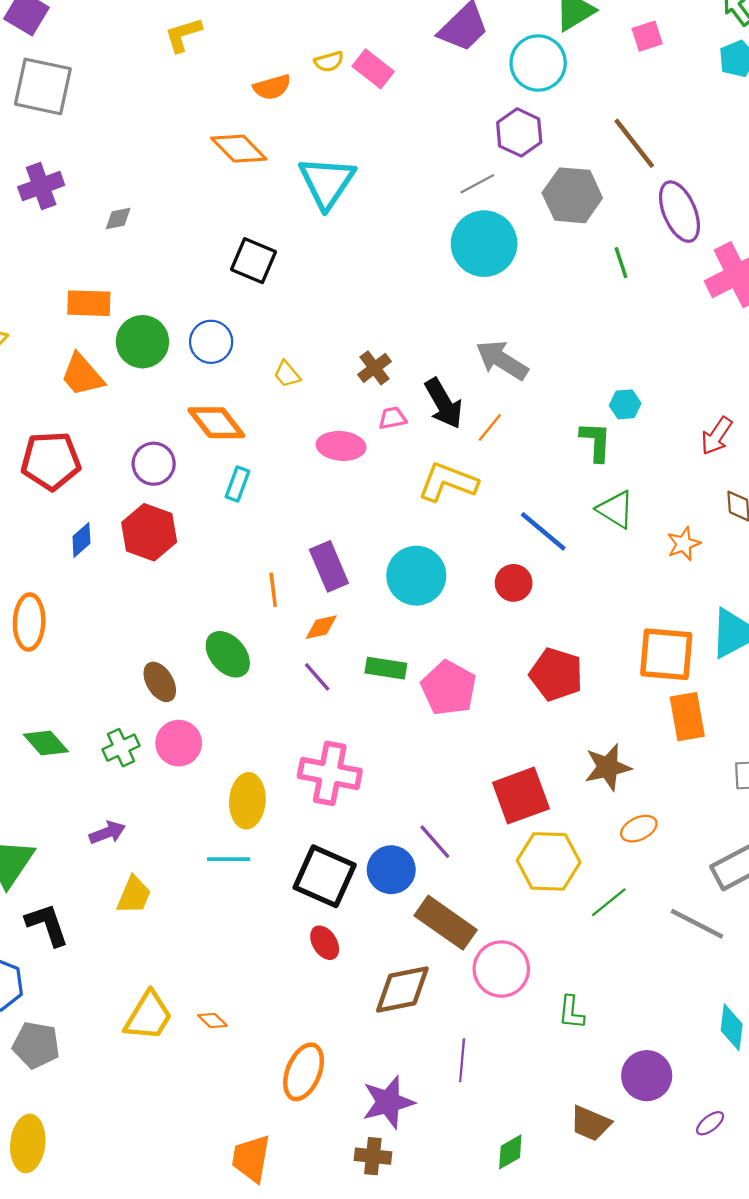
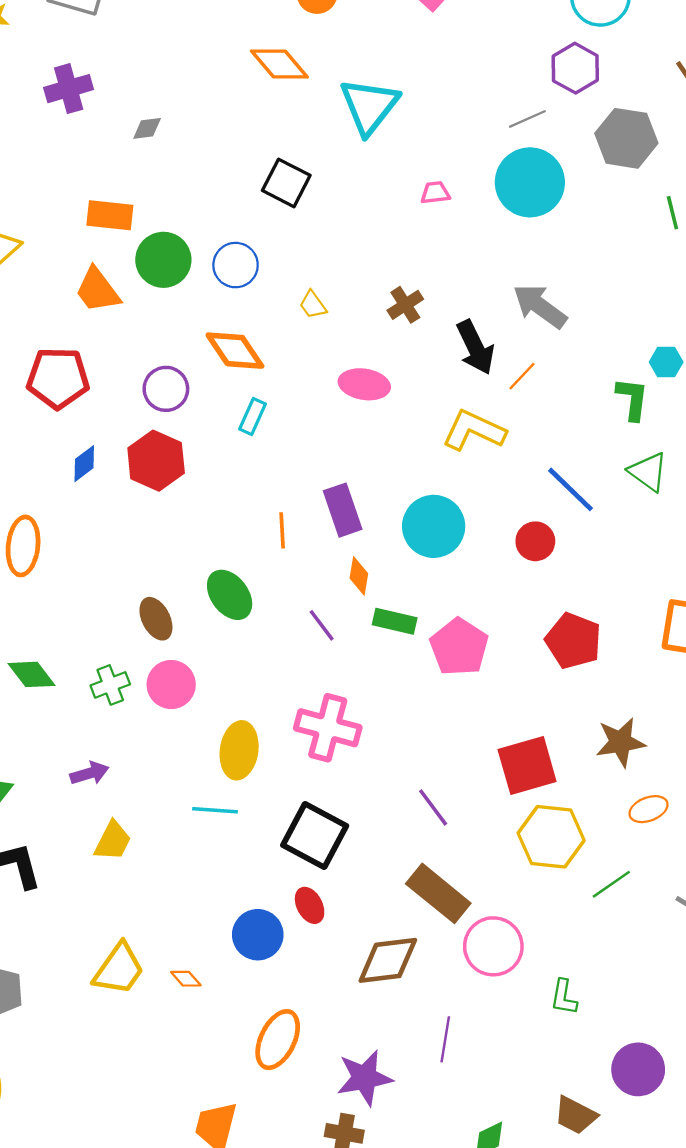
pink trapezoid: (392, 418) -> (435, 193), moved
orange diamond: (321, 627) -> (359, 576), moved, turned -72
blue circle: (391, 870) -> (258, 935), moved

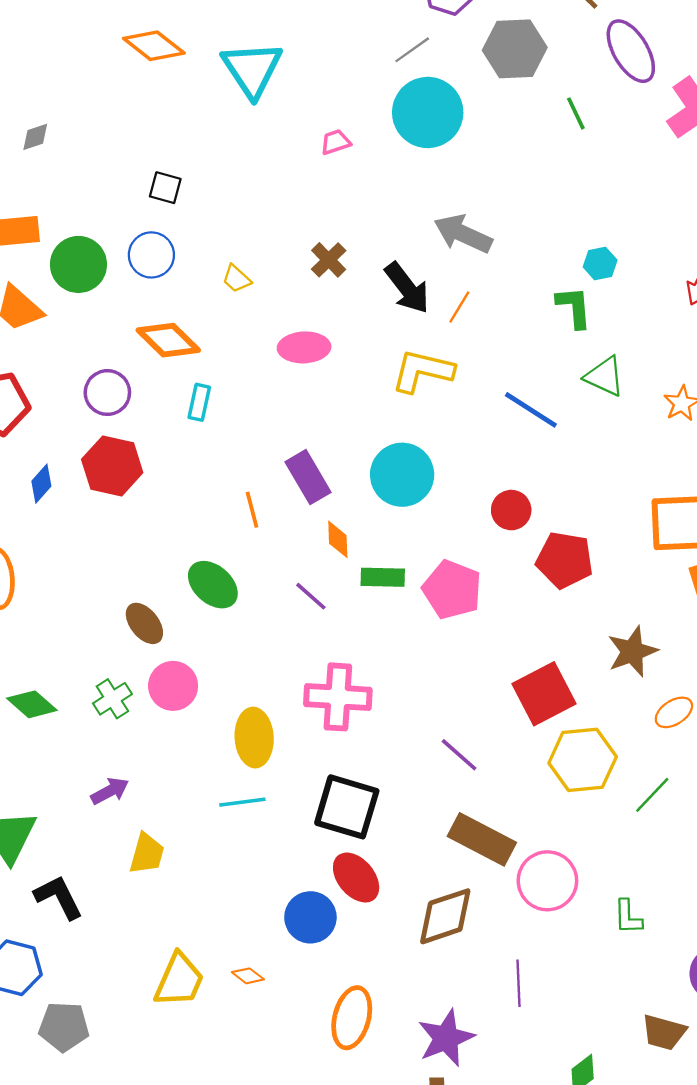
black square: (286, 183) -> (165, 188), moved, size x0.7
red circle: (535, 541) -> (511, 510), moved
red ellipse: (310, 905) -> (356, 878), size x1.4

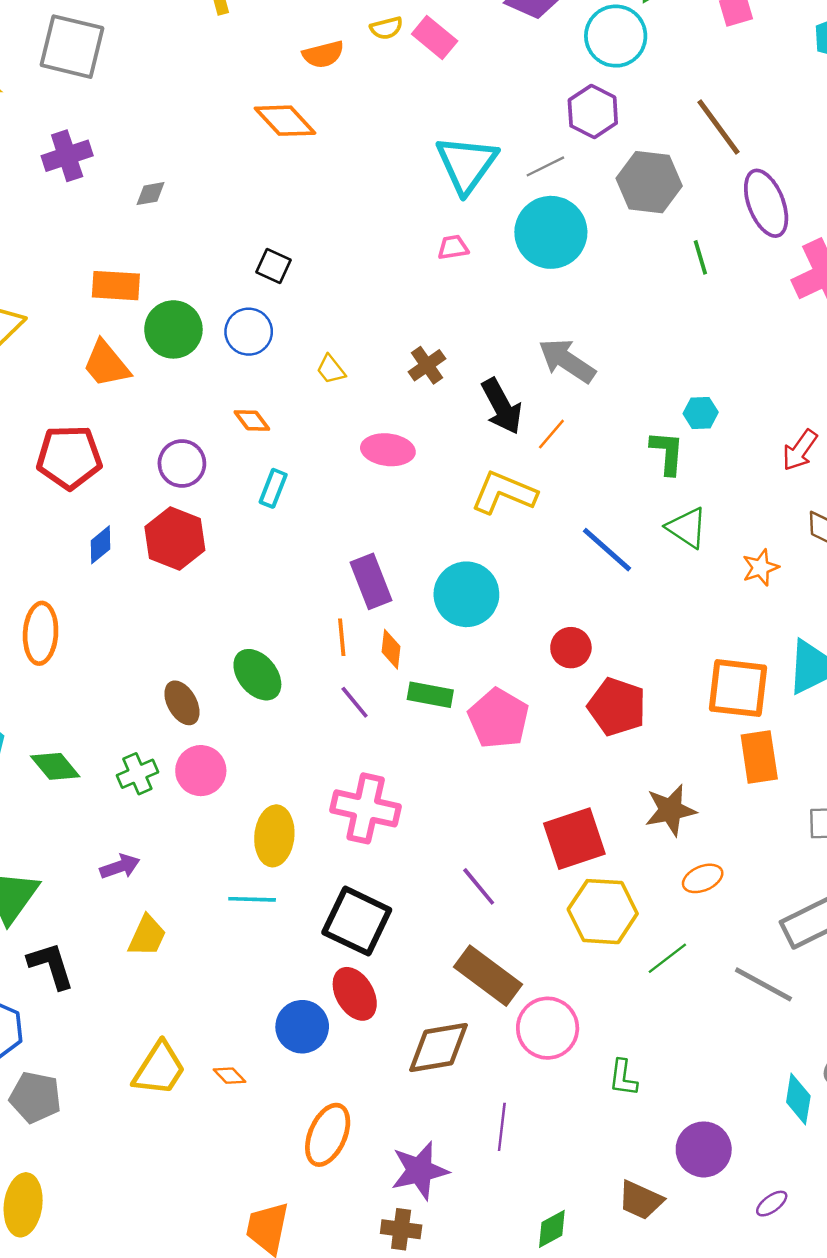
cyan triangle: (252, 69) -> (466, 164), moved
orange diamond: (168, 340) -> (252, 420), size x0.6
orange line: (252, 510) -> (342, 637), moved

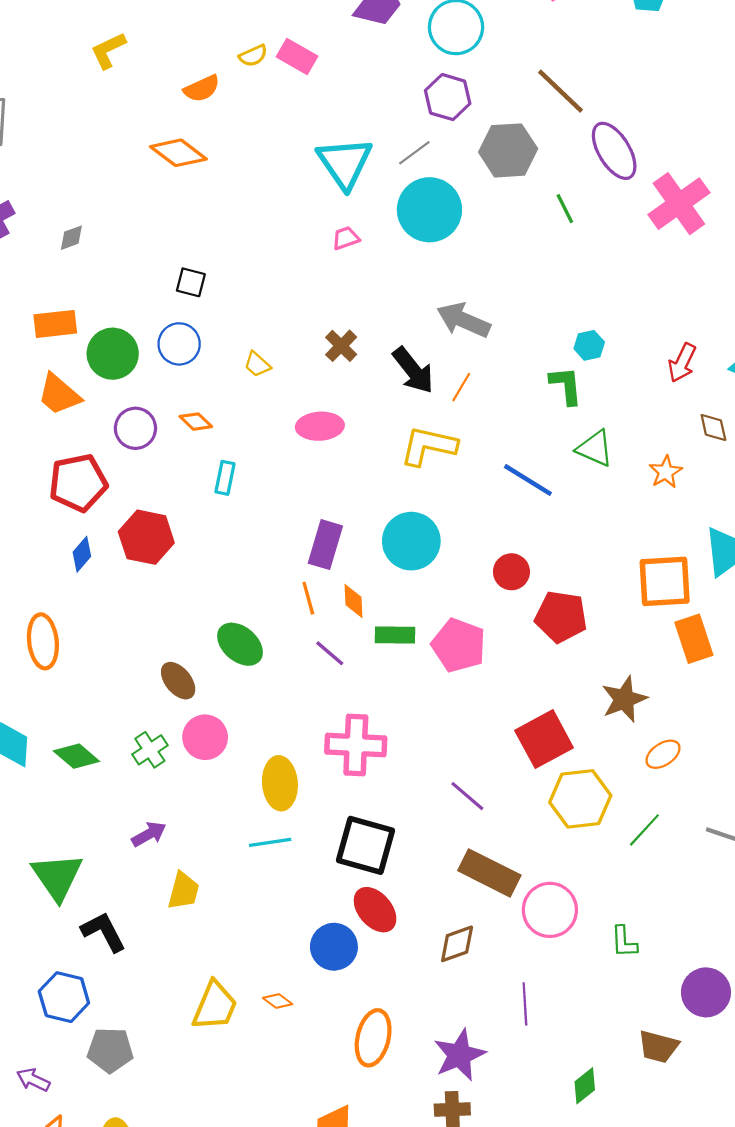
red pentagon: (69, 457) -> (78, 483), moved
purple circle: (182, 463) -> (135, 428), moved
purple rectangle: (371, 581) -> (325, 545), turned 48
brown diamond: (439, 1047) -> (457, 944), size x0.7

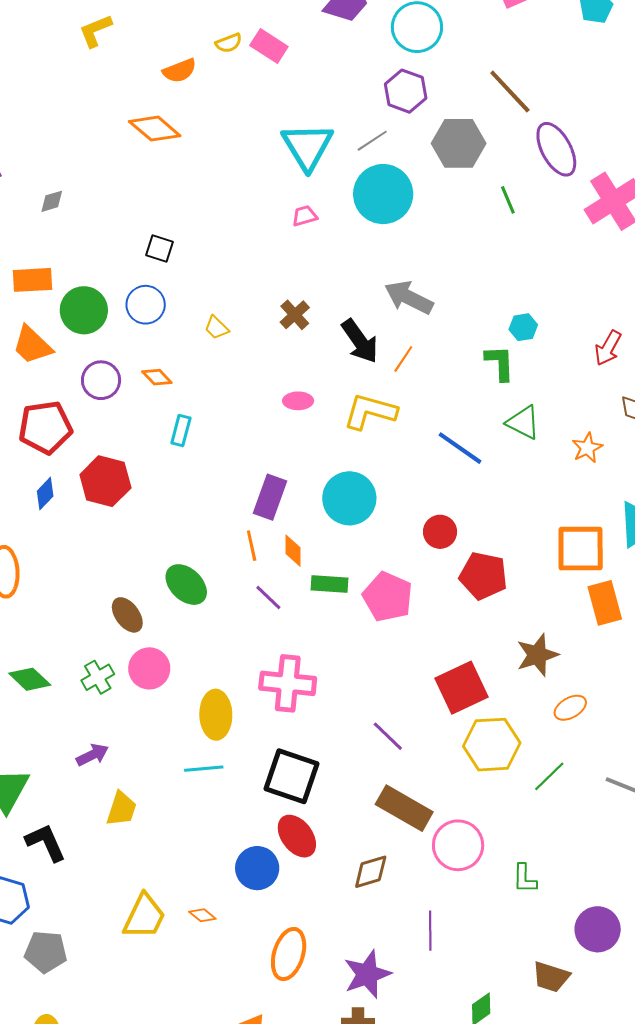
pink ellipse: (320, 426) -> (298, 401), moved, size x0.7

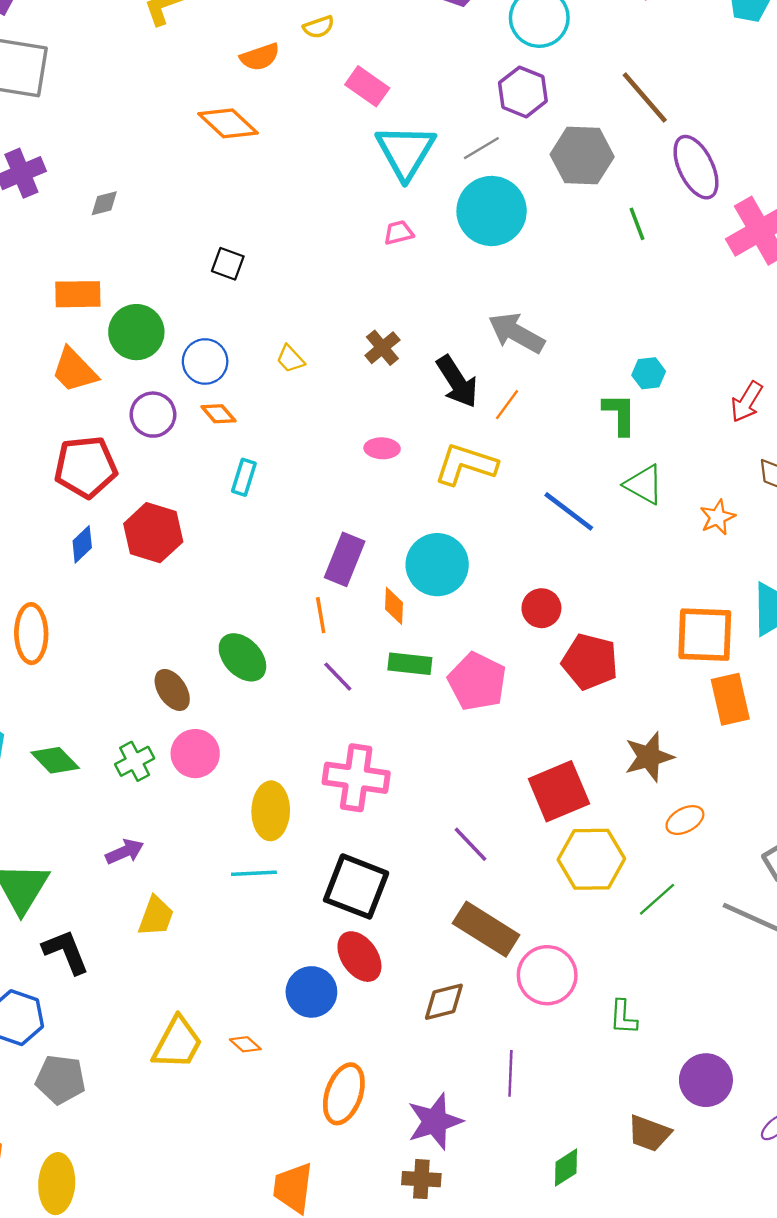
pink rectangle: (269, 46) -> (367, 86), moved
blue circle: (146, 305) -> (205, 361), moved
orange diamond: (293, 551) -> (394, 606), moved

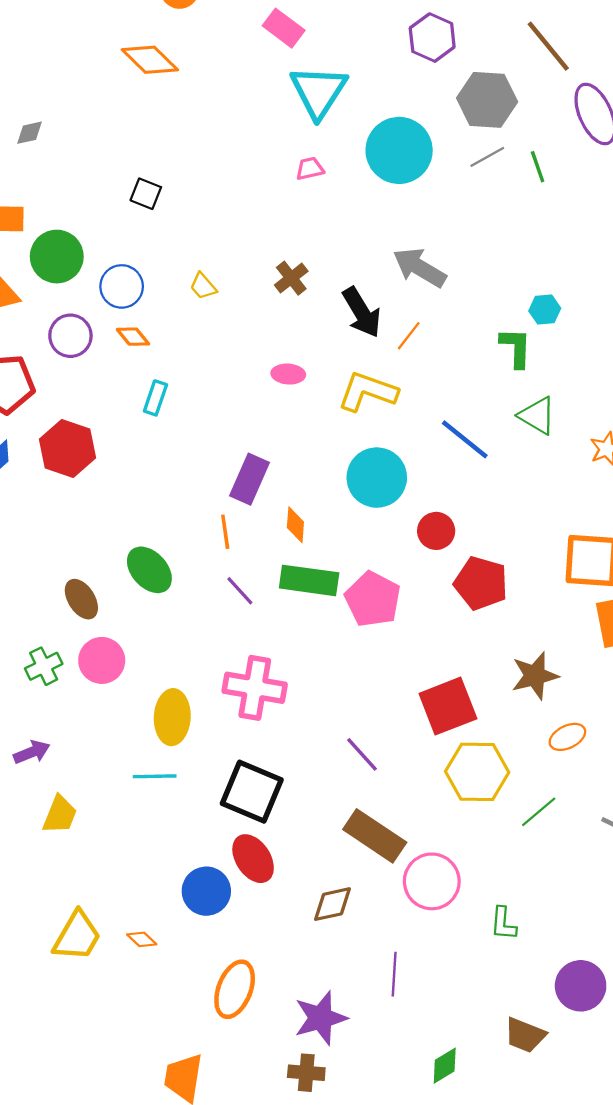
gray line: (481, 148) -> (487, 157), moved
cyan circle: (437, 565) -> (377, 478), moved
green rectangle: (410, 664) -> (309, 580), size x1.4

